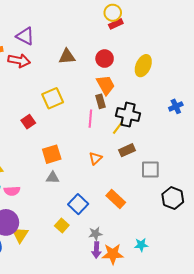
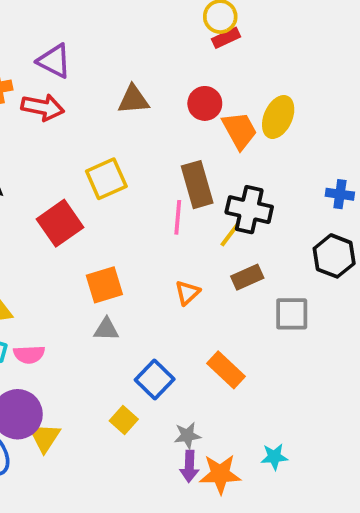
orange trapezoid: (106, 85) -> (240, 130), moved
brown rectangle: (101, 101) -> (197, 185), size x1.6
blue cross: (176, 106) -> (340, 194), turned 32
red square: (28, 122) -> (60, 223), size x1.6
black hexagon: (173, 198) -> (334, 256), moved

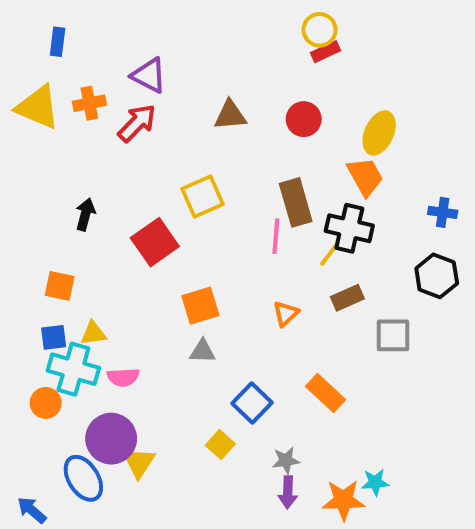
red arrow: (43, 107) -> (137, 123), turned -57
orange trapezoid: (240, 130) -> (365, 177), moved
orange star: (220, 474) -> (343, 500), moved

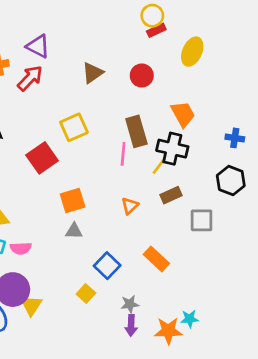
brown triangle: (230, 115) -> (93, 73), turned -30
yellow ellipse: (379, 133) -> (192, 52), moved

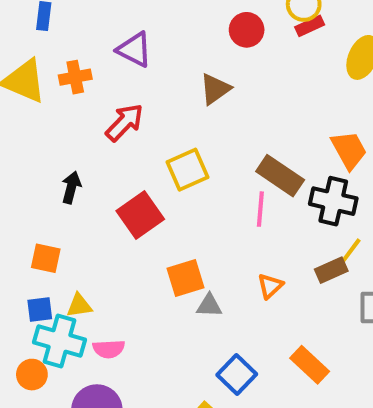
red circle: (142, 75) -> (247, 30), moved
red arrow: (30, 78) -> (124, 122), moved
brown rectangle: (136, 131) -> (280, 176), turned -40
yellow line: (159, 166) -> (351, 250), moved
gray triangle: (74, 231) -> (209, 306), moved

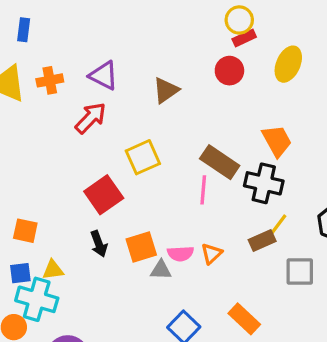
red circle: (247, 30) -> (229, 71), moved
purple triangle: (134, 50) -> (104, 76), moved
black arrow: (71, 187) -> (99, 244), moved, turned 145
pink semicircle: (109, 349) -> (180, 254), moved

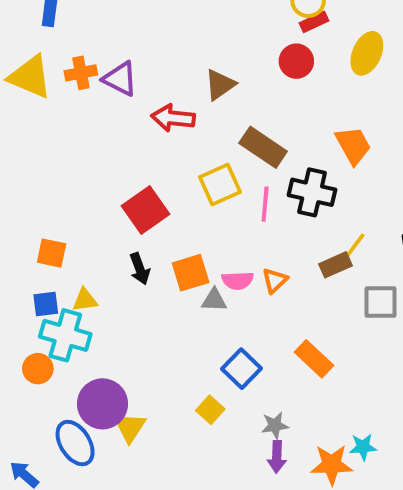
purple triangle: (104, 76) -> (120, 79), moved
red arrow: (91, 118) -> (173, 118), moved, turned -128
yellow square: (143, 157) -> (220, 185), moved
brown rectangle: (220, 162) -> (263, 147), moved
black cross: (264, 183) -> (312, 192), moved

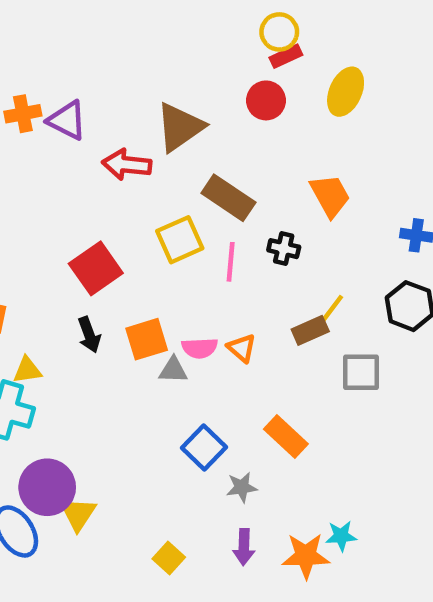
brown triangle: (220, 85) -> (180, 127), size x1.4
black cross: (312, 192) -> (284, 249), size x0.6
orange triangle: (275, 280) -> (242, 348), turned -36
yellow square: (210, 410) -> (169, 558), moved
gray star: (275, 425) -> (242, 487), moved

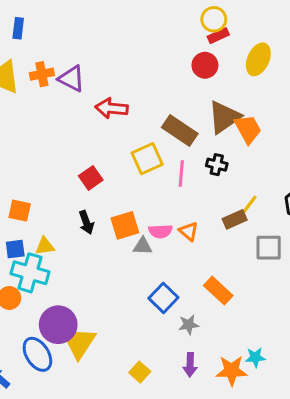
brown triangle: (180, 127) -> (224, 117), moved
red square: (96, 268) -> (91, 178), size x0.7
yellow triangle: (78, 514) -> (79, 342), size x1.4

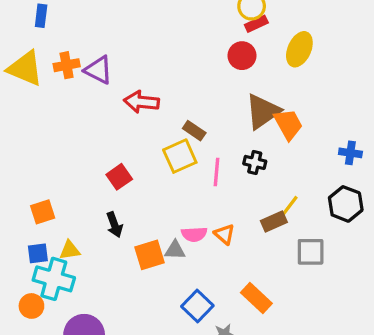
brown rectangle: (180, 130) -> (194, 131), moved, size x0.6
orange square: (20, 211) -> (43, 212), turned -30
orange square: (125, 225) -> (149, 255), moved

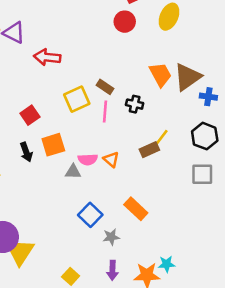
brown triangle: (263, 111) -> (187, 77), moved
brown rectangle: (194, 131) -> (105, 87), moved
gray square: (311, 252) -> (202, 174), moved
orange square: (149, 255) -> (53, 145), moved

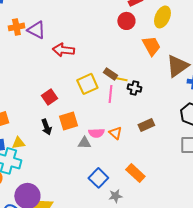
orange trapezoid: (160, 75) -> (151, 46), moved
yellow line: (162, 137) -> (120, 79), moved, turned 64

